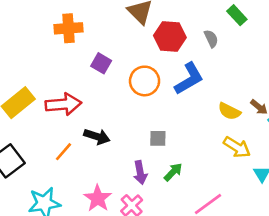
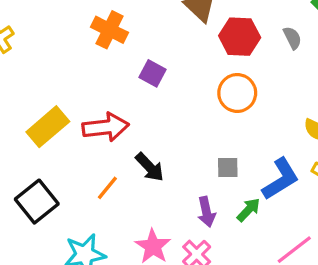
orange cross: (69, 28) -> (109, 30), turned 32
blue L-shape: (189, 79) -> (281, 179), moved
orange circle: (145, 81) -> (237, 93), moved
black arrow: (97, 136) -> (150, 167), turned 30

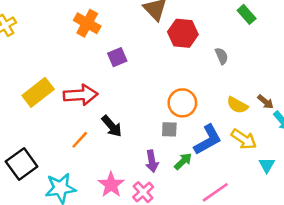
gray semicircle: (292, 38) -> (222, 56), moved
purple square: (152, 73) -> (117, 57), turned 36
orange circle: (237, 93) -> (182, 103), moved
black square: (37, 202) -> (22, 164), moved

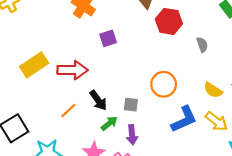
gray square: (169, 129) -> (131, 105), moved
green arrow: (183, 161) -> (109, 123), moved

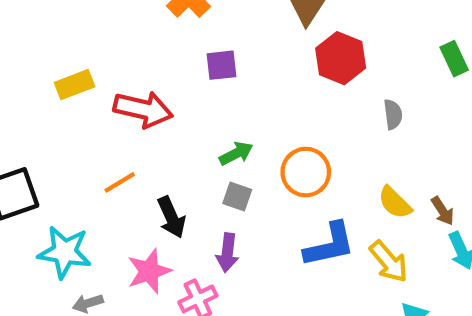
yellow rectangle: (34, 65) -> (75, 85), size x0.7
black arrow: (98, 100) -> (171, 217), moved
green arrow: (109, 123) -> (236, 153), moved

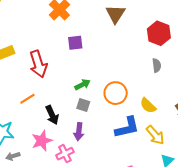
red hexagon: (341, 58) -> (159, 33), moved
red arrow: (143, 109) -> (38, 64), turned 60
yellow semicircle: (395, 203) -> (148, 106), moved

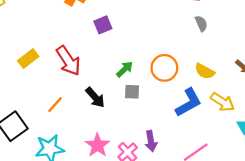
orange line: (27, 99) -> (55, 105), moved
black arrow: (52, 115) -> (95, 97), moved
purple arrow: (79, 132) -> (151, 141), moved

